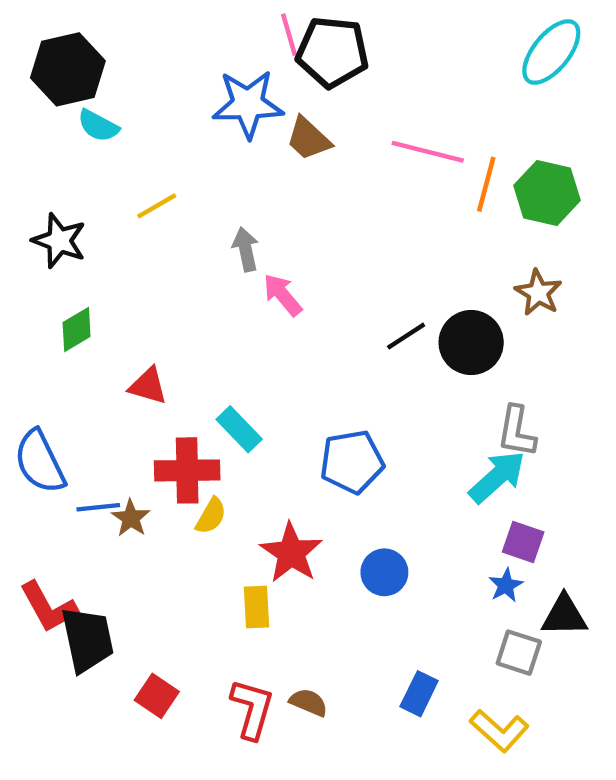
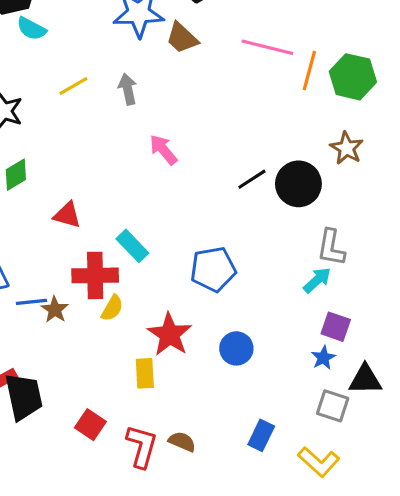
gray arrow: (246, 249) -> (128, 89), moved
cyan arrow: (497, 477) -> (317, 280), size x0.7
red square: (157, 696) -> (90, 425), moved

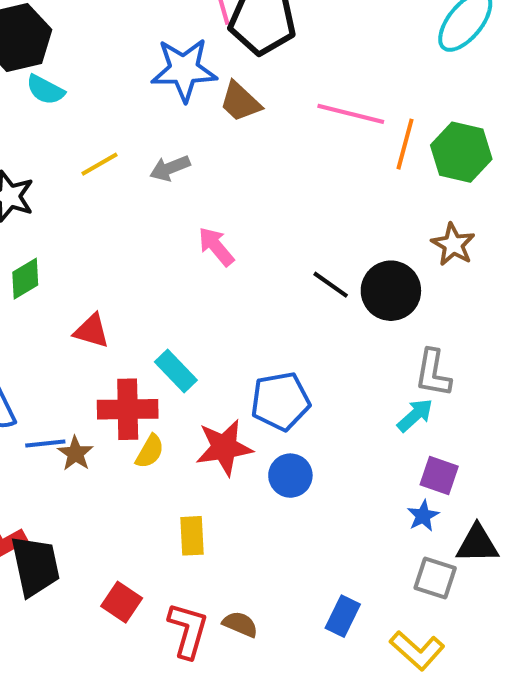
gray arrow: (128, 89) -> (170, 168), turned -100
black line: (252, 179) -> (331, 285), turned 68
red star: (170, 334) -> (224, 447), moved, turned 30
blue circle: (236, 348) -> (290, 476), moved

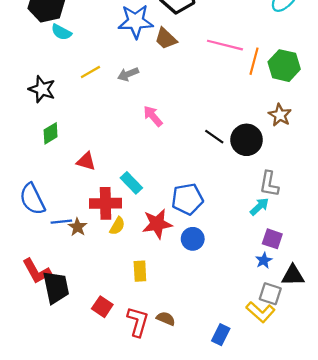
blue rectangle: (343, 616) -> (221, 335), moved
yellow L-shape: (417, 650) -> (261, 312), moved

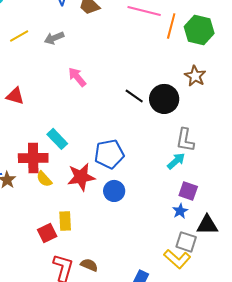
red triangle: (86, 161) -> (15, 96), moved
yellow semicircle: (117, 226) -> (44, 179), turned 108
red square: (102, 307) -> (47, 233), moved, turned 30

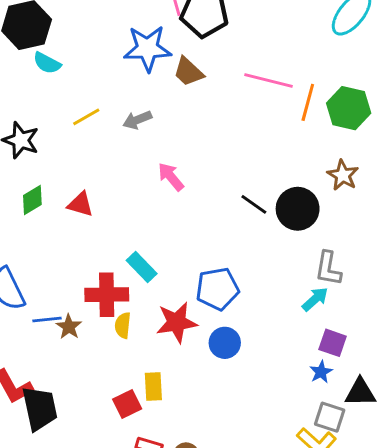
yellow semicircle: (44, 179) -> (123, 325), turned 48

